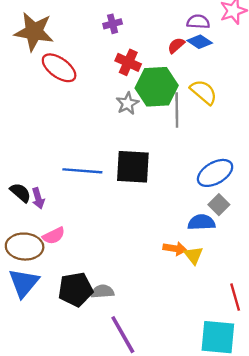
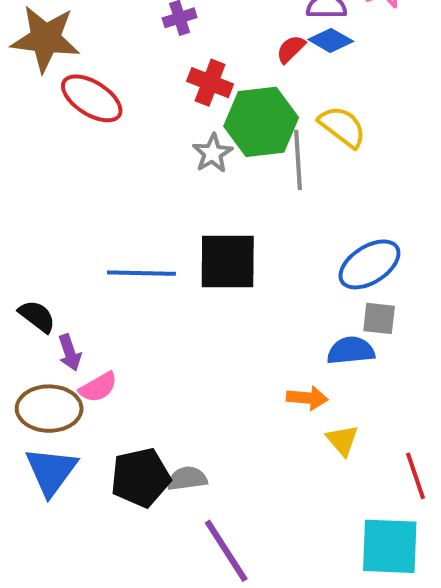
purple arrow: (38, 198) -> (70, 353), moved
gray square: (219, 205) -> (379, 318), turned -36
yellow triangle: (194, 255) -> (342, 440), moved

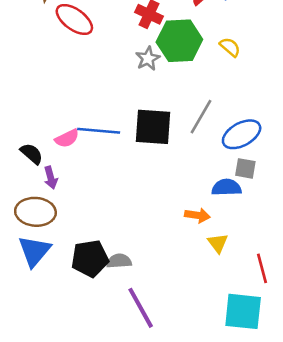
yellow semicircle: (342, 127) -> (230, 47), size x0.7
gray line: (298, 160) -> (201, 117), moved, turned 30
pink semicircle: (98, 387) -> (67, 138), moved

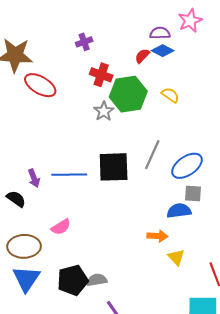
pink semicircle: (67, 138) -> (61, 227), moved
purple arrow: (51, 178) -> (34, 178), moved

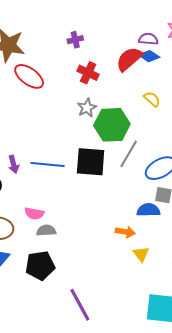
red semicircle: (142, 56) -> (129, 59), size x1.8
green hexagon: (128, 94) -> (112, 125), moved
pink semicircle: (61, 227) -> (34, 213), turned 36
gray semicircle: (97, 280) -> (46, 231), moved

